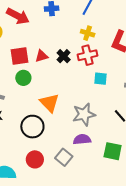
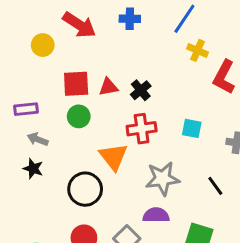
yellow cross: (88, 33) -> (197, 50), moved
red cross: (88, 55) -> (142, 129), moved

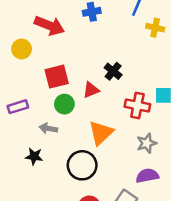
red triangle: (108, 87) -> (91, 90), moved
red cross: (142, 129) -> (137, 106), moved, turned 30
gray arrow: (38, 139) -> (48, 128), moved
orange triangle: (113, 157) -> (101, 133), turned 36
gray star: (162, 179) -> (147, 143), size x0.7

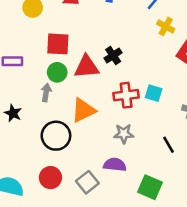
red triangle: (91, 90) -> (87, 67), size x1.5
red cross: (137, 106) -> (126, 95), turned -35
gray arrow: (48, 128) -> (46, 93), moved, turned 72

